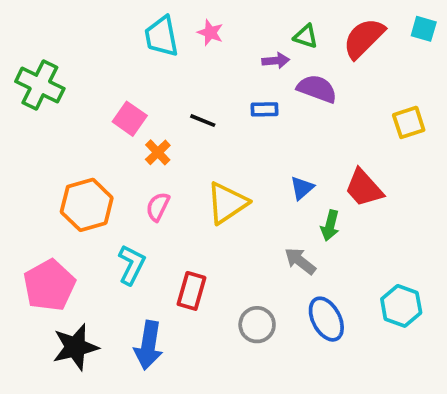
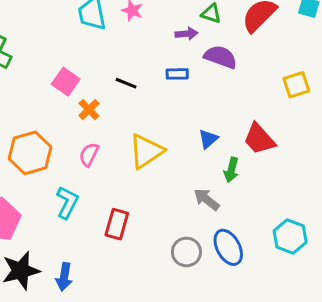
gray circle: (257, 325) -> (186, 252), moved
blue arrow: (148, 345) -> (64, 277), moved, size x0.7

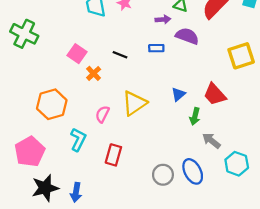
yellow square: (296, 85) -> (241, 56), size x1.4
pink semicircle: (89, 154) -> (102, 114), moved
gray arrow: (207, 199) -> (211, 141), moved

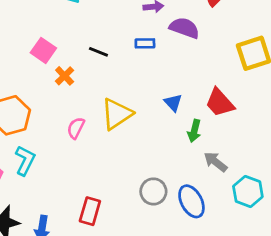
blue triangle: (178, 94) -> (173, 103), turned -32
cyan L-shape: (78, 139) -> (25, 160), moved
red rectangle: (113, 155) -> (90, 211), moved
gray circle: (163, 175) -> (153, 191), moved

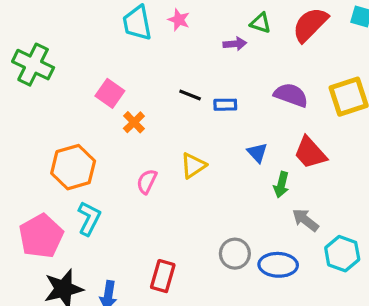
purple semicircle: (184, 28) -> (291, 95), moved
blue rectangle: (145, 43) -> (225, 105), moved
black line: (98, 52) -> (190, 95), moved
yellow triangle: (117, 114) -> (193, 166), size x0.7
blue ellipse: (191, 201) -> (278, 265), turned -60

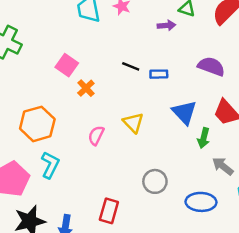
blue triangle: (257, 153) -> (184, 112), size x1.5
yellow triangle: (193, 166) -> (133, 123), turned -40
gray circle: (235, 254) -> (155, 181), moved

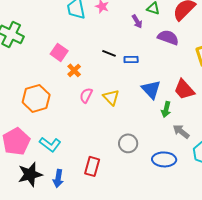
purple arrow: (166, 25) -> (137, 21), turned 64
purple semicircle: (211, 66) -> (168, 37), moved
pink semicircle: (96, 135) -> (86, 95), moved
cyan L-shape: (50, 165) -> (50, 144), moved, turned 100

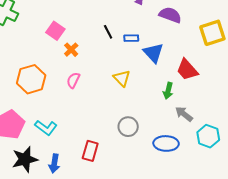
black line: (109, 53) -> (108, 32), turned 40
blue triangle: (151, 89) -> (153, 53), moved
pink semicircle: (86, 95) -> (73, 80), moved
yellow triangle: (111, 97) -> (122, 78), moved

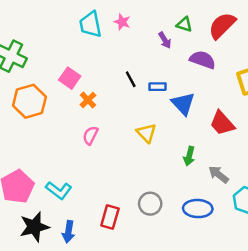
orange hexagon: (31, 79) -> (29, 101), moved
green arrow: (168, 91) -> (189, 156), moved
gray circle: (128, 127) -> (150, 204), moved

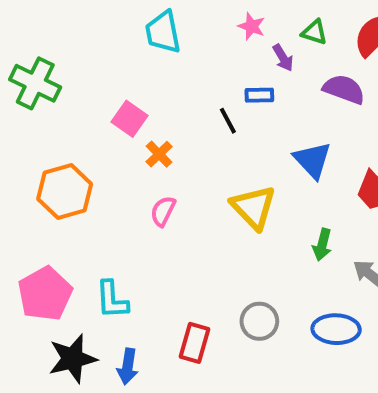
pink star: (122, 22) -> (251, 26), moved
blue rectangle: (157, 87) -> (259, 95), moved
orange hexagon: (29, 101) -> (65, 191), moved
yellow triangle: (147, 133) -> (253, 207), size x1.4
cyan L-shape: (59, 190) -> (112, 300), turned 50

